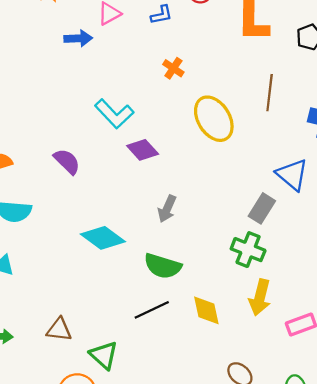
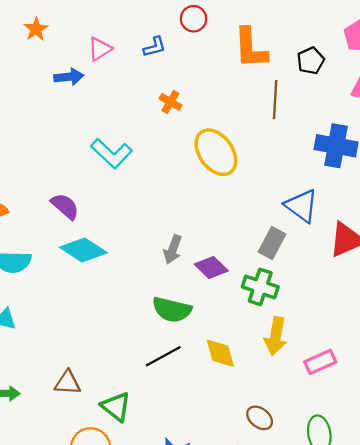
brown line: (270, 93) -> (275, 100), moved
purple diamond: (143, 150) -> (211, 268), moved
cyan diamond: (103, 238) -> (83, 250), moved

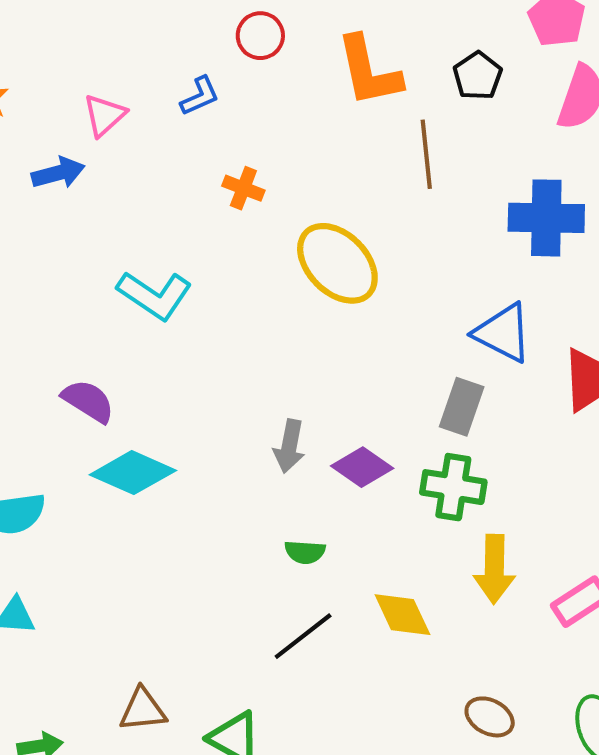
green semicircle: (172, 310) -> (305, 552), size x0.6

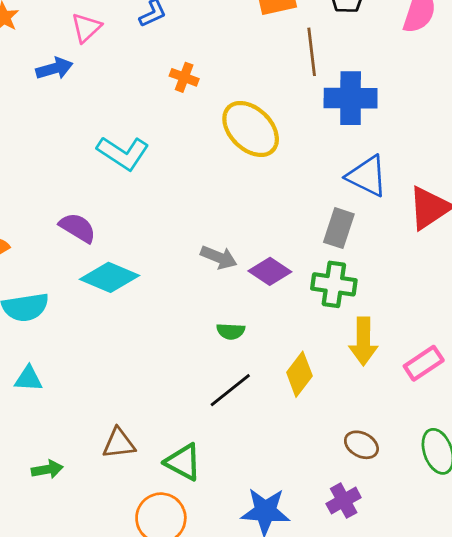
blue cross: (546, 218) -> (351, 98), moved
gray arrow: (289, 446) -> (219, 257), turned -78
yellow diamond: (402, 615) -> (299, 374), turned 63

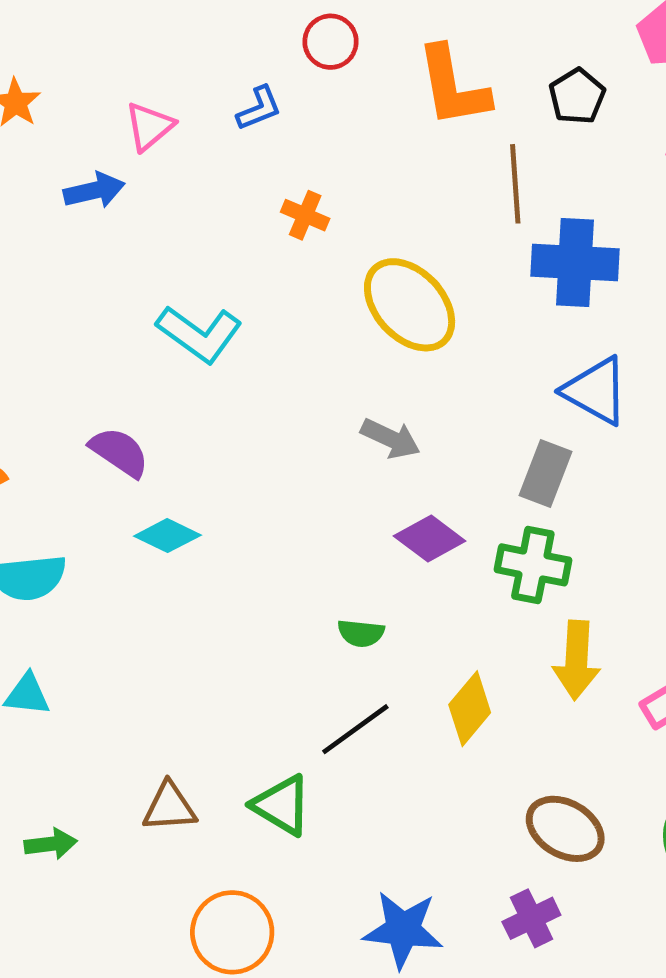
gray arrow: (219, 257) -> (391, 438), moved
cyan diamond: (109, 277) -> (167, 536), size x0.7
brown ellipse: (361, 445) -> (565, 829), size x1.4
green triangle: (183, 462) -> (282, 805), moved

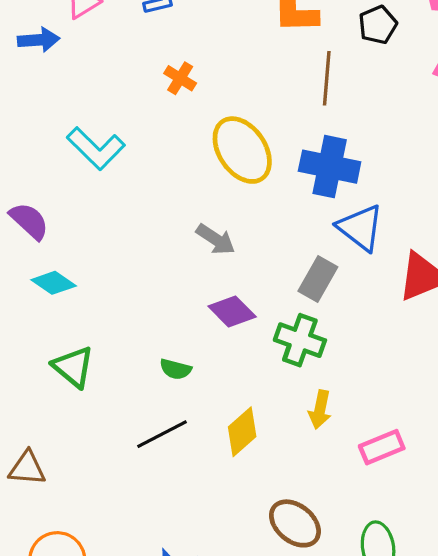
blue cross: (575, 262) -> (330, 167), moved
yellow arrow: (577, 660) -> (320, 410), size x0.7
green triangle: (282, 805) -> (73, 367), moved

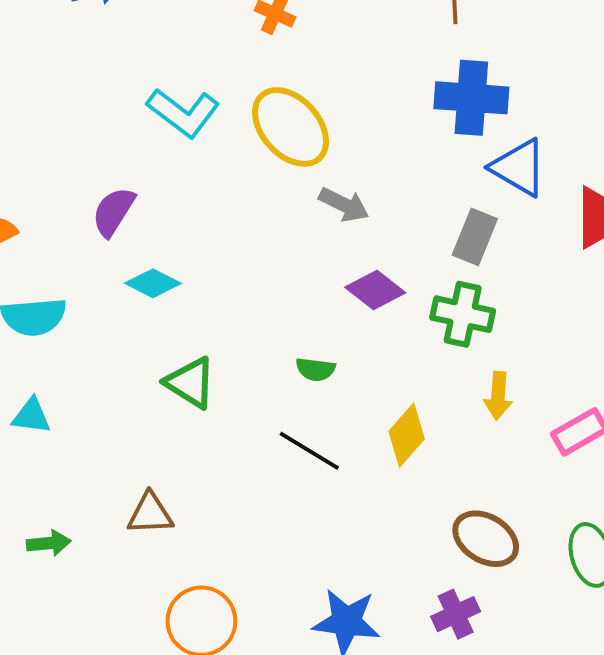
yellow ellipse: (242, 150) -> (291, 127), moved
purple semicircle: (29, 221) -> (113, 212), turned -93
black line: (162, 434) -> (309, 451), turned 66

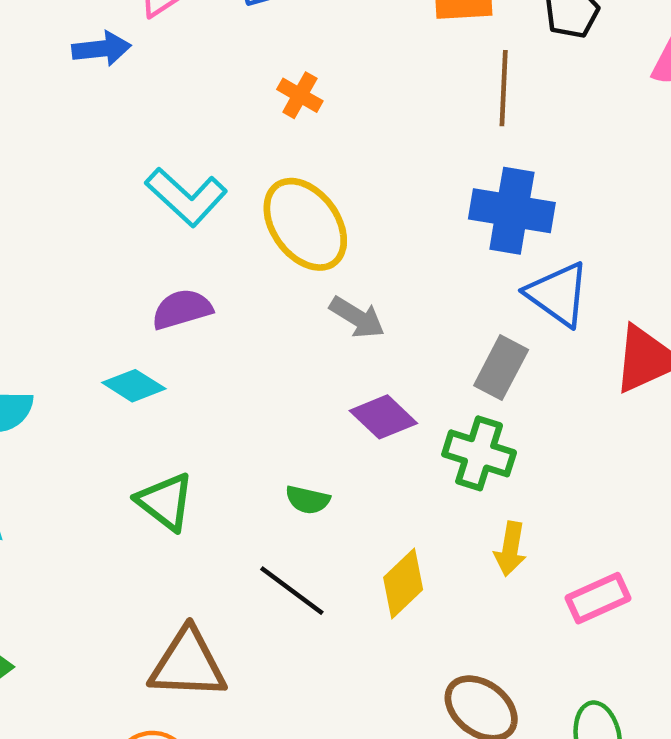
purple semicircle: (113, 212) -> (182, 309), moved, turned 36
brown triangle: (150, 514) -> (188, 664), moved, size x1.5

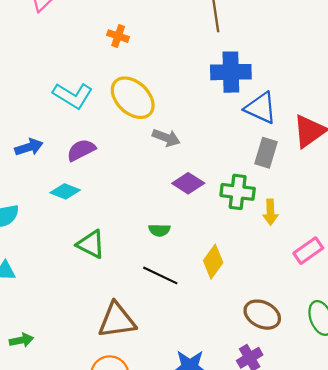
blue arrow: (101, 49) -> (29, 147), moved
gray rectangle: (501, 368) -> (266, 153), moved
yellow arrow: (510, 549) -> (270, 212), moved

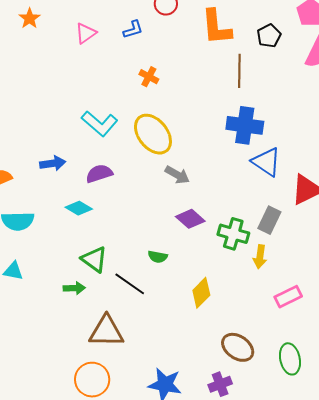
gray rectangle: (266, 153) -> (269, 220), moved
black line: (160, 275) -> (130, 284), moved
green arrow: (21, 340) -> (74, 288), moved

